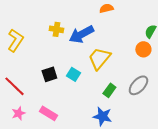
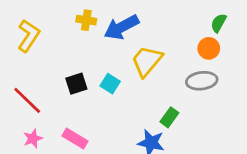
gray ellipse: (138, 85) -> (202, 81), moved, turned 40
green rectangle: (109, 90) -> (169, 117), moved

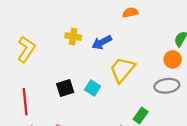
blue arrow: (121, 27) -> (102, 42), size x0.7
red line: (27, 100) -> (25, 102), turned 40

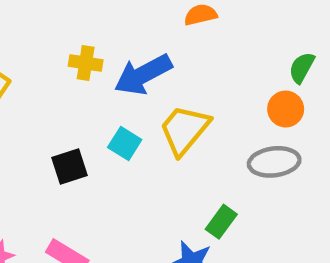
blue arrow: (102, 42) -> (143, 75), size x1.4
cyan square: (93, 88) -> (125, 144), moved

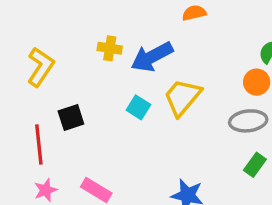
black square: (69, 166) -> (71, 118), moved
green rectangle: (221, 222) -> (255, 165), moved

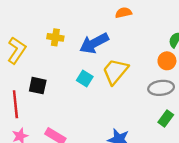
yellow cross: (110, 48) -> (55, 37), moved
black square: (71, 118) -> (38, 86), turned 30

